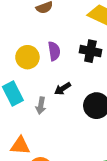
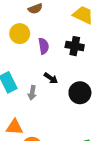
yellow circle: (27, 57) -> (20, 34), moved
black arrow: (63, 89) -> (51, 78), turned -112

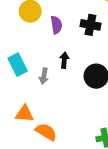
black arrow: (51, 78) -> (64, 60), turned -120

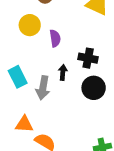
black cross: (90, 25) -> (88, 58), moved
gray arrow: (44, 76) -> (43, 88), size x1.5

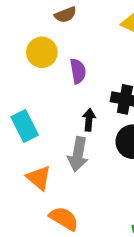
gray arrow: (43, 88) -> (78, 154), moved
orange triangle: (24, 124) -> (39, 178), moved, turned 36

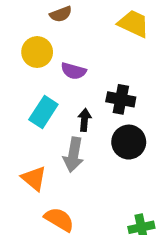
purple semicircle: (78, 71) -> (73, 71), turned 115
cyan rectangle: (25, 126) -> (43, 112), moved, turned 60

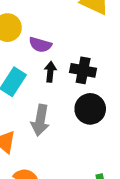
black arrow: (84, 120) -> (50, 72), moved

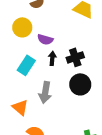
black cross: (83, 70) -> (75, 57), turned -30

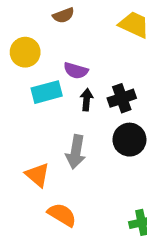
yellow circle: (22, 27) -> (25, 52), moved
cyan rectangle: (26, 65) -> (47, 92), moved, turned 42

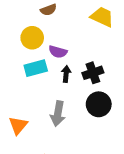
yellow circle: (25, 52) -> (32, 38), moved
orange triangle: (37, 175) -> (18, 125), moved, turned 30

